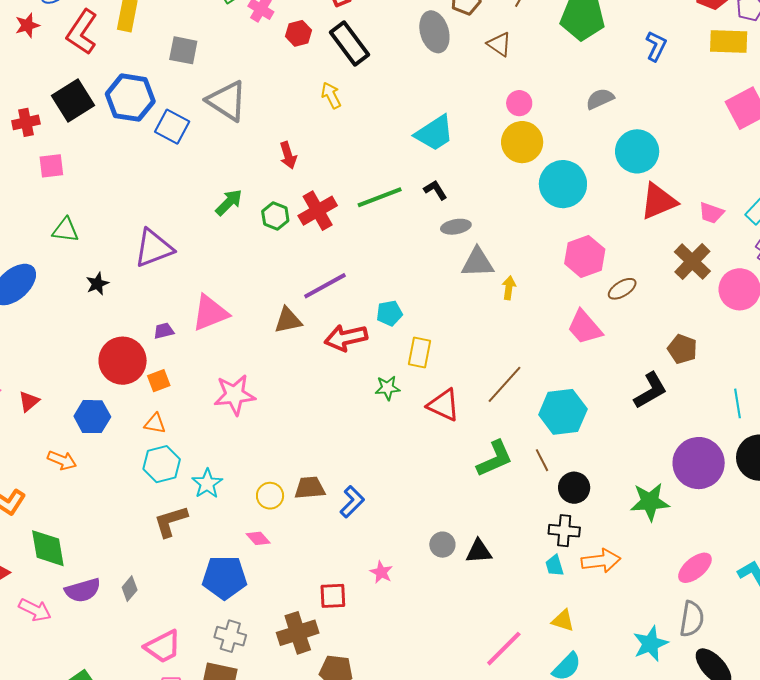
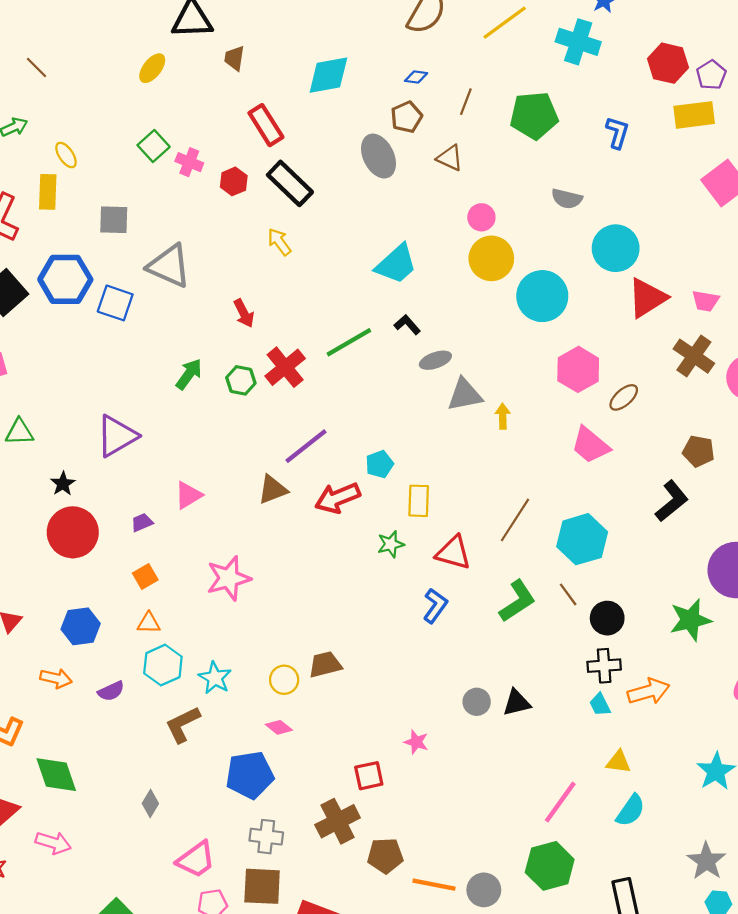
gray semicircle: (600, 99) -> (567, 199), turned -132
pink triangle: (210, 313) -> (188, 495), size x0.7
red circle: (123, 361) -> (73, 532), moved
blue L-shape: (352, 502) -> (435, 606), moved
purple semicircle: (83, 590) -> (111, 691), moved, size x0.7

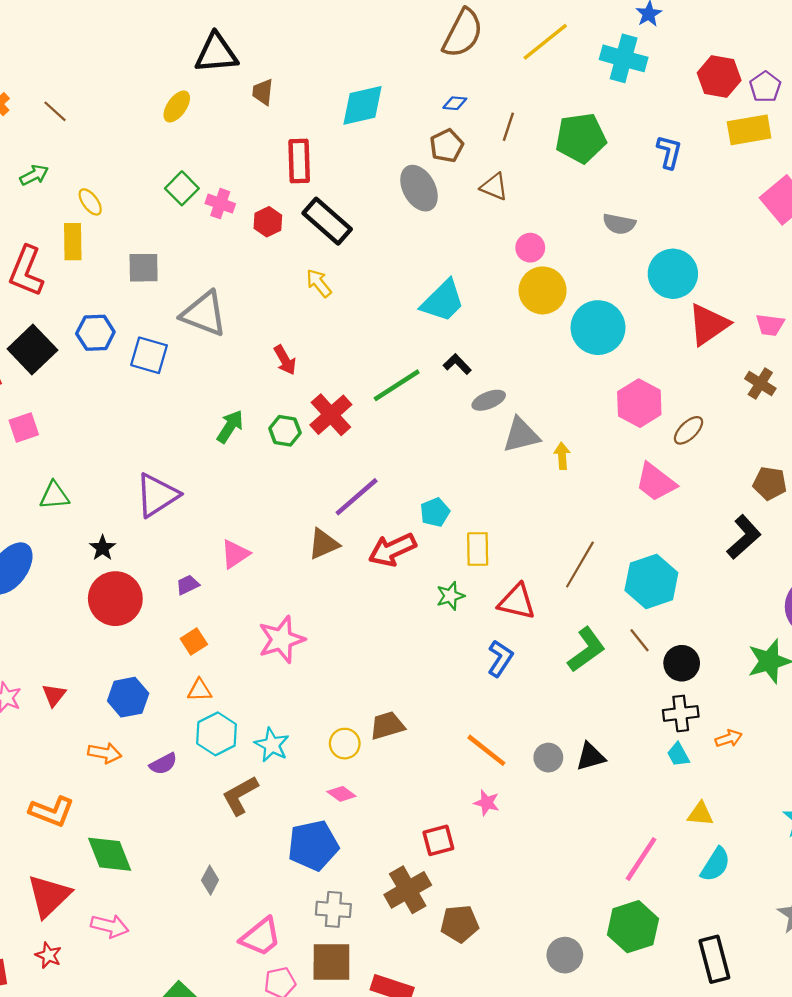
red rectangle: (266, 125) -> (299, 161), turned 33
blue hexagon: (65, 279) -> (95, 333), size x0.7
brown cross: (694, 356) -> (760, 383), size x0.7
orange arrow: (649, 691) -> (729, 738), size x0.6
orange line: (434, 885) -> (486, 750), moved, turned 30

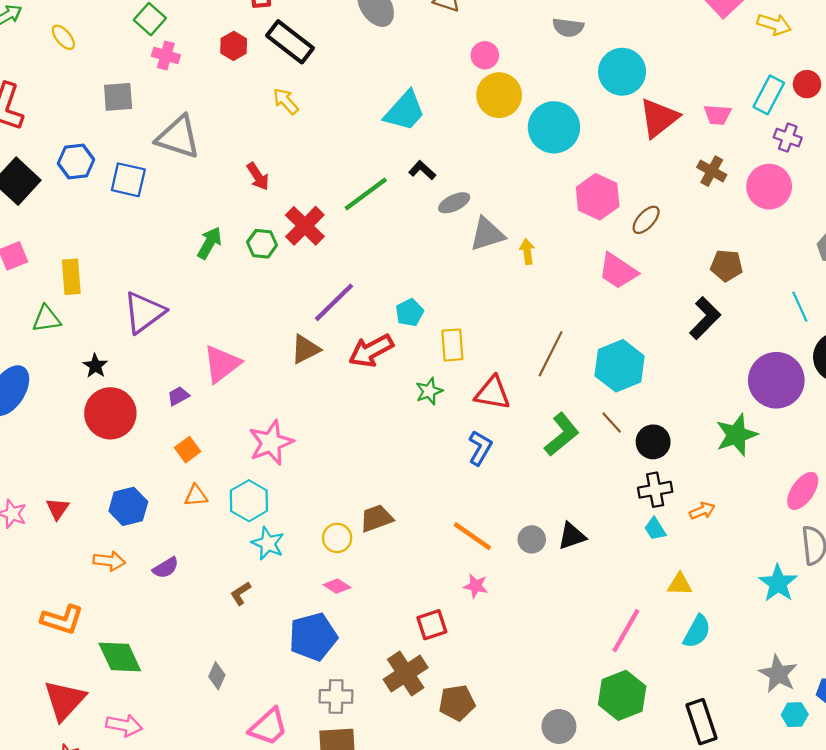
pink cross: (220, 204) -> (166, 55), moved
yellow rectangle: (73, 242) -> (71, 277), moved
pink triangle: (235, 554) -> (222, 364), size x1.4
cyan hexagon: (217, 734) -> (249, 501), moved
brown L-shape: (240, 795) -> (241, 593), size x0.6

